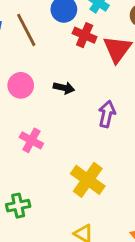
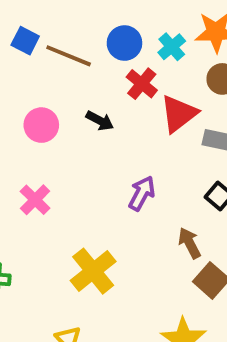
brown line: (26, 30) -> (69, 56), turned -56
black arrow: (64, 88) -> (100, 121), moved

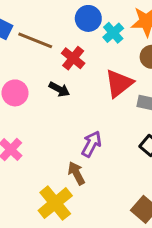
blue circle: (124, 43) -> (88, 18), moved
red cross: (142, 84) -> (73, 58), moved
brown arrow: (189, 243) -> (76, 173), moved

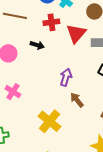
red cross: (73, 58) -> (51, 22), moved, turned -35
brown arrow: (76, 173) -> (77, 100), moved

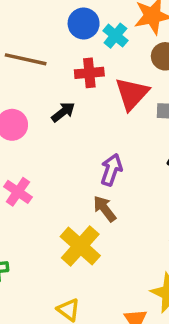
black arrow: (37, 45) -> (63, 112), turned -56
brown arrow: (77, 100) -> (105, 209), moved

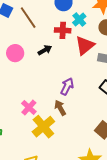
cyan cross: (115, 36) -> (79, 20), moved
brown line: (26, 59) -> (28, 18), turned 35
pink cross: (18, 192) -> (29, 107), moved

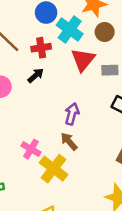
cyan cross: (79, 20) -> (70, 30), size x1.5
red cross: (63, 30) -> (41, 48), moved

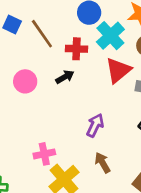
brown arrow: (69, 141) -> (103, 163), moved
pink cross: (31, 149) -> (44, 154), turned 36

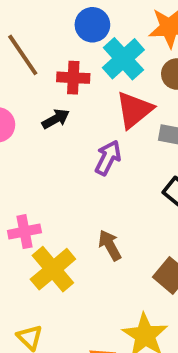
purple arrow: (95, 125) -> (108, 158), moved

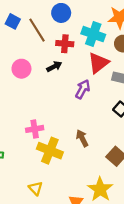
blue circle: (92, 25) -> (61, 13), moved
cyan cross: (123, 59) -> (93, 34), turned -30
yellow cross: (53, 269) -> (50, 151), turned -30

